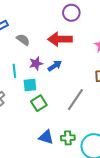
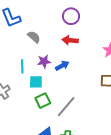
purple circle: (71, 13) -> (71, 16), moved
red arrow: (60, 39) -> (70, 40), size x0.7
gray line: (75, 100) -> (66, 107), moved

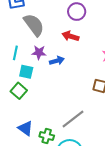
gray semicircle: (34, 37) -> (34, 25), size x1.6
green square: (43, 101) -> (19, 91), moved, turned -35
gray line: (66, 107) -> (73, 119), moved

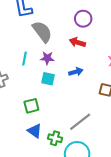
blue arrow: (57, 61) -> (76, 72), moved
cyan square: (26, 72) -> (48, 79), moved
green square: (19, 91) -> (31, 106), moved, turned 35

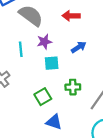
green cross: (55, 138) -> (73, 87), moved

